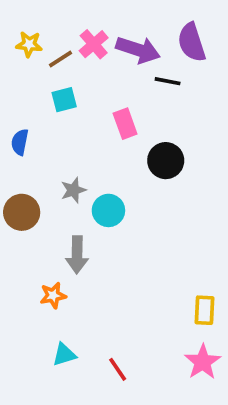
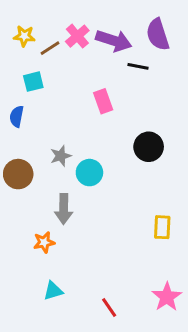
cyan square: (64, 100) -> (33, 82), moved
black circle: (166, 161) -> (149, 147), moved
yellow rectangle: (205, 310) -> (162, 227), moved
red line: (118, 369) -> (109, 308), moved

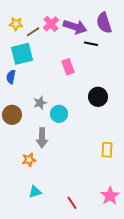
cyan square: (33, 82) -> (22, 54), size x1.6

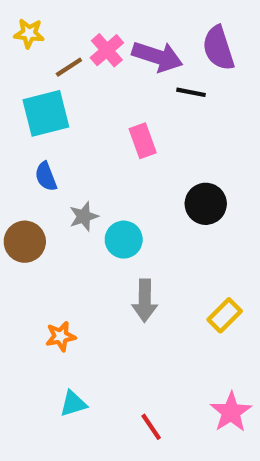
yellow star: (16, 24) -> (29, 33), moved
blue semicircle: (11, 77) -> (46, 176), moved, turned -32
gray arrow: (42, 138) -> (145, 301), moved
yellow rectangle: (107, 150) -> (225, 315), turned 42

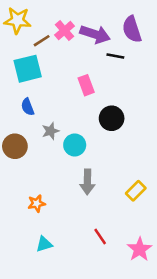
yellow star: (29, 33) -> (17, 20), size x1.5
black circle: (206, 204) -> (112, 118), moved
red line: (151, 427) -> (100, 237), moved

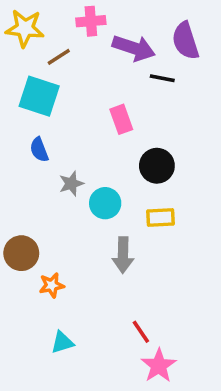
pink cross: (65, 31) -> (91, 21), moved, turned 36
cyan square: (28, 69) -> (39, 96), turned 32
brown circle: (15, 146) -> (21, 253), moved
yellow rectangle: (136, 191) -> (160, 217), moved, turned 42
pink star: (140, 249) -> (159, 366), moved

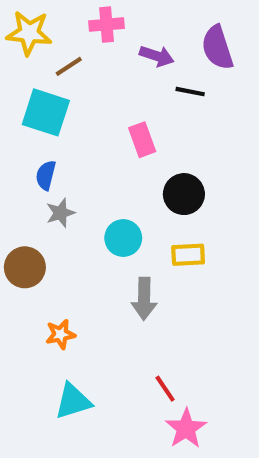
purple arrow: (134, 48) -> (157, 56), size x0.7
blue semicircle: (39, 150) -> (46, 175), turned 35
gray star: (71, 184) -> (60, 213), moved
brown circle: (21, 253) -> (25, 267), moved
cyan triangle: (62, 342) -> (73, 401), size x1.4

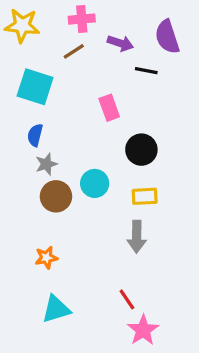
brown line: (69, 66) -> (74, 51), moved
brown circle: (25, 267) -> (56, 196), moved
gray arrow: (144, 299) -> (137, 237), moved

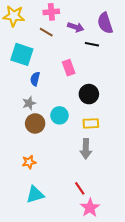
brown line: (74, 51) -> (46, 32), turned 64
blue semicircle: (35, 135) -> (35, 79), moved

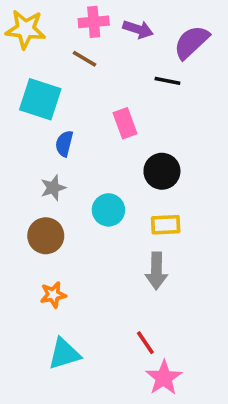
purple semicircle: (105, 23) -> (191, 42), turned 65
purple arrow: (76, 27) -> (138, 29), moved
brown circle: (35, 123) -> (46, 236), moved

